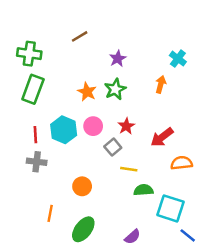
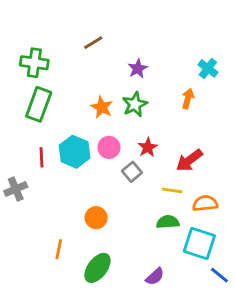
gray cross: (37, 162) -> (16, 189), moved, turned -30
orange semicircle: (182, 163) -> (205, 203), moved
yellow line: (129, 169) -> (172, 190), moved

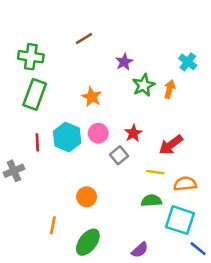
green star: (135, 104) -> (144, 85), moved

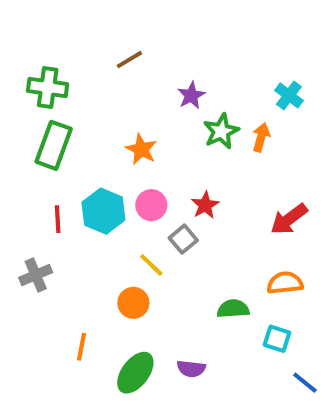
red arrow: (171, 145) -> (289, 219), moved
gray cross: (14, 171) -> (36, 275), moved
yellow line: (155, 172) -> (151, 265), moved, turned 36
cyan square: (180, 220) -> (277, 339), size x0.6
purple semicircle: (140, 250) -> (191, 369), moved, turned 48

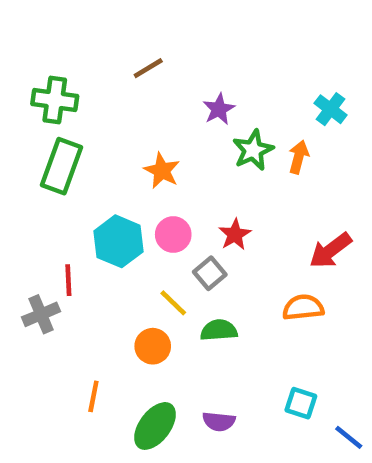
red line: (58, 219) -> (68, 280), moved
orange semicircle: (285, 283) -> (303, 307), moved
green semicircle: (233, 309) -> (219, 330), moved
cyan square: (277, 339) -> (301, 403), moved

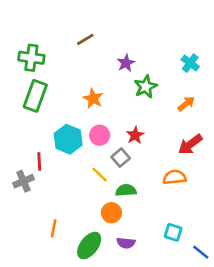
orange arrow: (299, 157) -> (186, 104), moved, turned 36
orange circle: (153, 346) -> (111, 213), moved

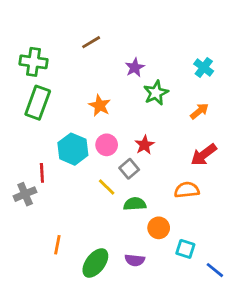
orange circle: (111, 213) -> (159, 228), moved

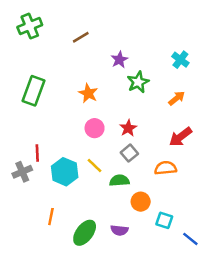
green cross: (33, 62) -> (30, 26), moved, turned -30
cyan hexagon: (73, 149) -> (65, 172), moved
gray square: (129, 169) -> (129, 153), moved

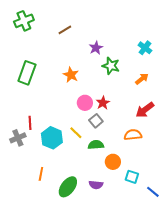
green star: (138, 82) -> (111, 66), turned -30
pink circle: (95, 128) -> (85, 103), moved
gray square: (129, 153) -> (96, 121), moved

